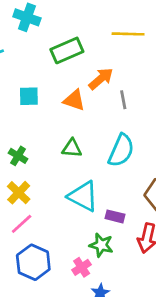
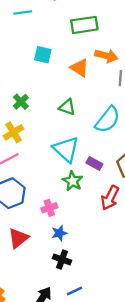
orange arrow: (101, 79) -> (106, 56), turned 40
purple rectangle: (115, 216) -> (94, 163), moved
green star: (101, 245) -> (73, 181), moved

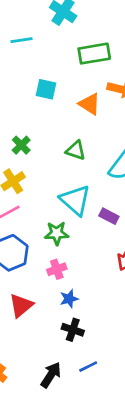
green star: (73, 181) -> (57, 233), moved, turned -30

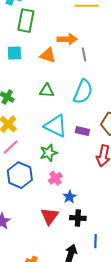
green rectangle: (94, 54) -> (26, 21), moved, turned -55
red triangle: (21, 305) -> (50, 216), moved
blue line: (88, 367) -> (96, 241), turned -48

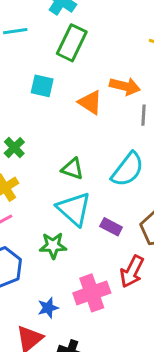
green triangle: (47, 91) -> (72, 169), moved
pink cross: (55, 178) -> (92, 293), moved, size x1.6
blue star: (70, 197) -> (48, 308), moved

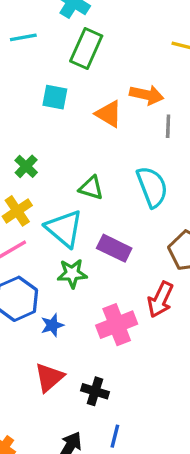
cyan semicircle: (128, 170) -> (152, 187), turned -57
cyan triangle: (74, 209) -> (64, 229), moved
purple rectangle: (111, 227) -> (114, 248), moved, size x1.4
blue star: (48, 308) -> (52, 325), moved

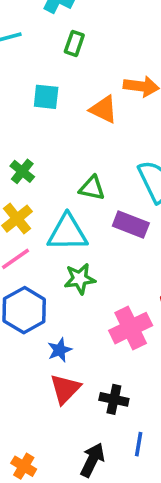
green rectangle: (86, 49) -> (74, 43), size x0.6
cyan triangle: (64, 229) -> (67, 233), turned -36
purple rectangle: (114, 248) -> (131, 225), moved
blue star: (52, 325) -> (60, 350), moved

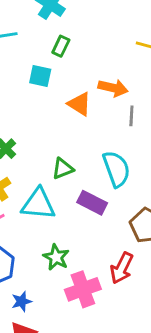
cyan square: (46, 97) -> (40, 76), moved
green triangle: (92, 188) -> (63, 169), turned -40
green star: (80, 279) -> (56, 257), moved, turned 30

